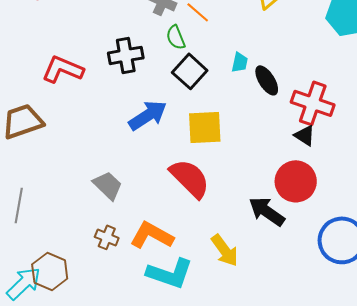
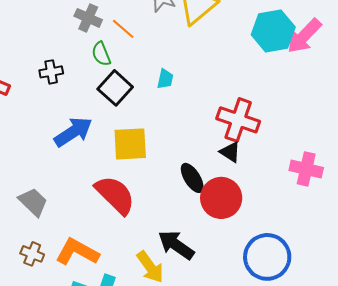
black cross: (126, 55) -> (51, 72), size x0.7
black ellipse: (267, 80) -> (192, 178), moved
black arrow: (267, 211) -> (176, 245), moved

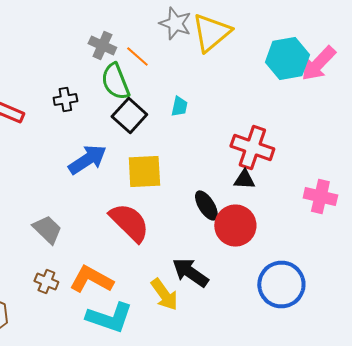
green semicircle: (101, 54) -> (115, 82), size x1.5
black triangle: (230, 152) -> (244, 180), turned -30

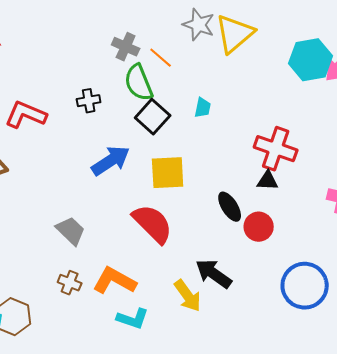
red circle: (235, 226) -> (259, 227), size x0.7
cyan L-shape: (109, 318) -> (133, 319), size x0.7

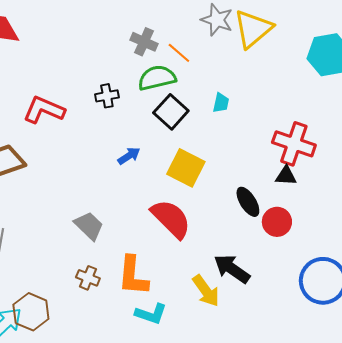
green semicircle: (139, 83) -> (157, 78), turned 99
blue arrow: (111, 161) -> (129, 156), size x0.6
yellow square: (168, 173) -> (186, 168), turned 30
orange L-shape: (115, 281) -> (133, 276), turned -114

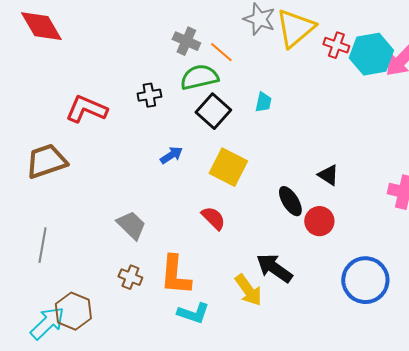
red cross: (294, 144) -> (336, 45), moved, size x0.6
black triangle: (286, 176) -> (328, 175), turned 30
red semicircle: (171, 219) -> (213, 218), size x0.6

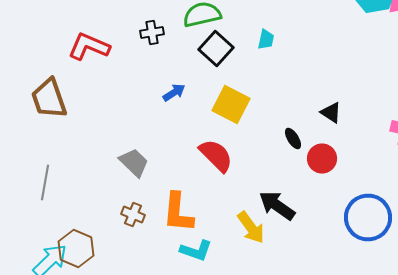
brown trapezoid: (46, 161) -> (49, 98), turned -90
black ellipse: (290, 201) -> (293, 138), size x0.7
red semicircle: (213, 218) -> (216, 156), size x1.4

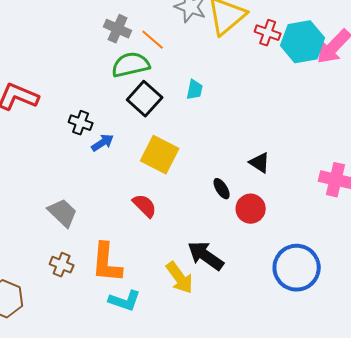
black cross: (152, 32) -> (81, 123), moved, turned 30
red semicircle: (216, 156) -> (145, 206), size x0.7

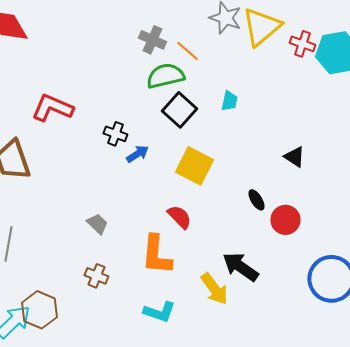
black triangle: (260, 163) -> (294, 157), moved
gray trapezoid: (63, 213) -> (97, 224), size x0.7
orange L-shape: (107, 263) -> (156, 255), moved

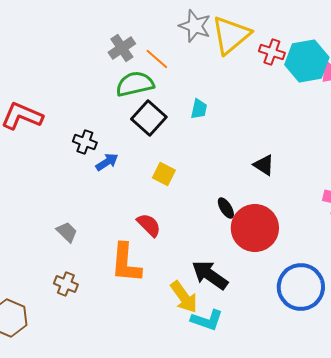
gray cross: (152, 40) -> (122, 48), turned 32
yellow square: (194, 166) -> (164, 174), size x0.6
red circle: (285, 220) -> (255, 228), size x1.6
cyan L-shape: (159, 312) -> (207, 320), moved

